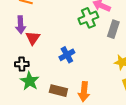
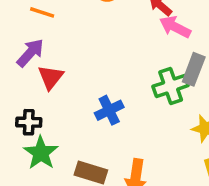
green cross: (88, 18) -> (171, 86), moved
purple arrow: (21, 25) -> (30, 53), turned -138

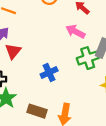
pink arrow: (175, 27) -> (75, 31), moved

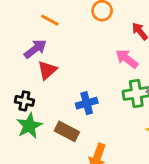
brown rectangle: (37, 111) -> (67, 131), moved

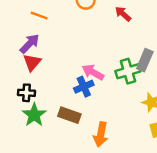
pink arrow: (127, 59) -> (93, 72), moved
red triangle: (47, 70) -> (32, 62), moved

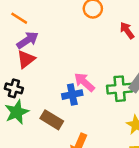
orange line: (39, 15) -> (19, 18), moved

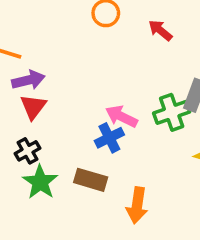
purple arrow: (28, 40) -> (28, 80), turned 35
black cross: (14, 88) -> (28, 151), turned -30

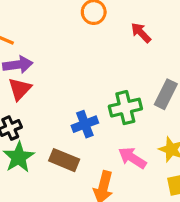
green cross: (172, 112) -> (125, 108), moved
pink arrow: (121, 116) -> (132, 158), moved

